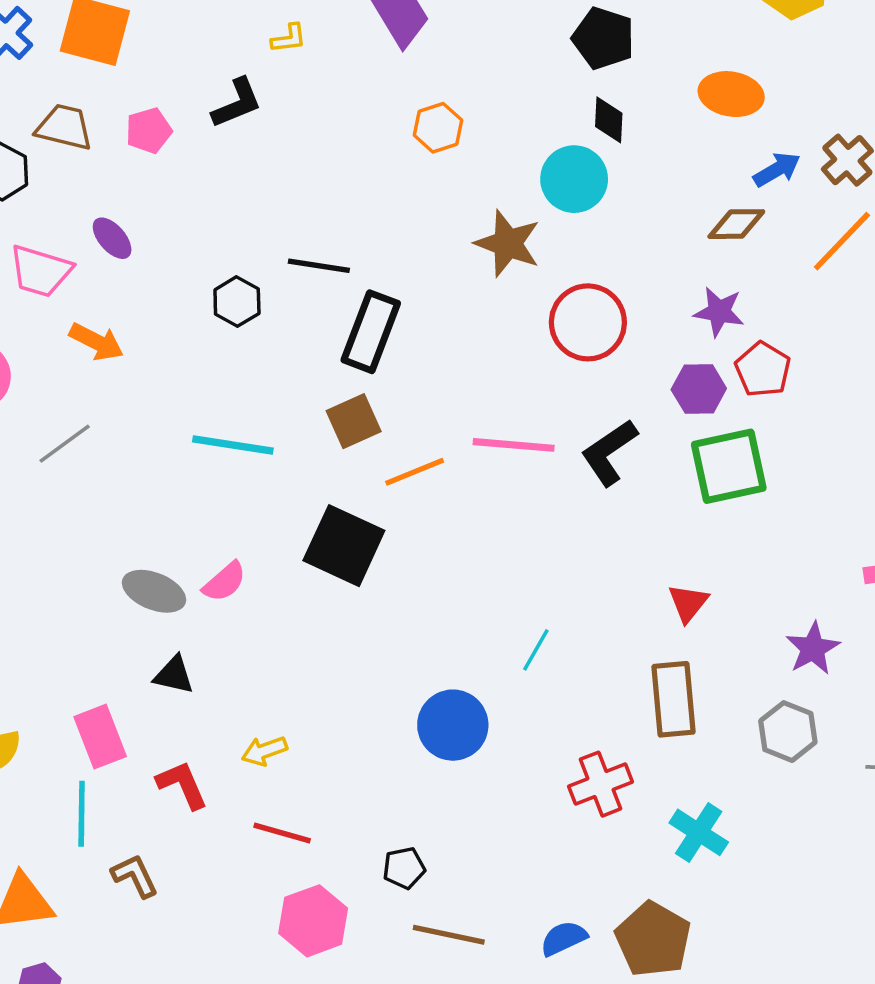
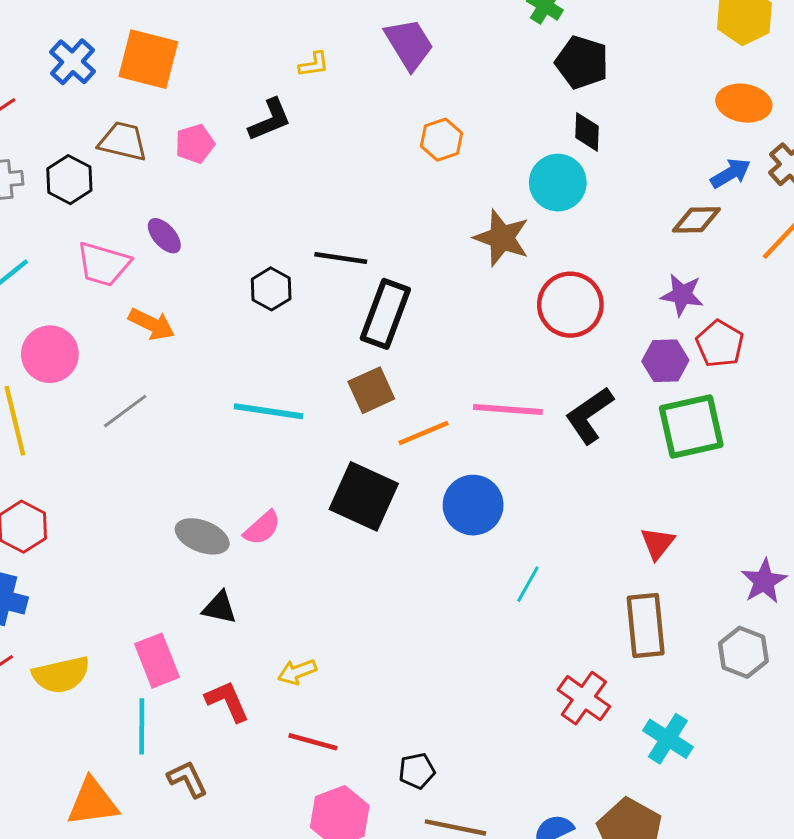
orange ellipse: (731, 94) -> (744, 103), moved
blue circle: (453, 725) -> (473, 505), moved
red cross: (600, 784) -> (584, 698), turned -33

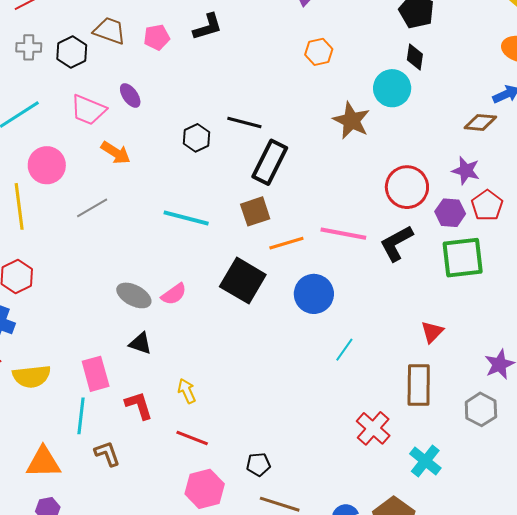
red circle: (570, 305) -> (407, 187), moved
yellow arrow: (297, 672) -> (187, 391), turned 80

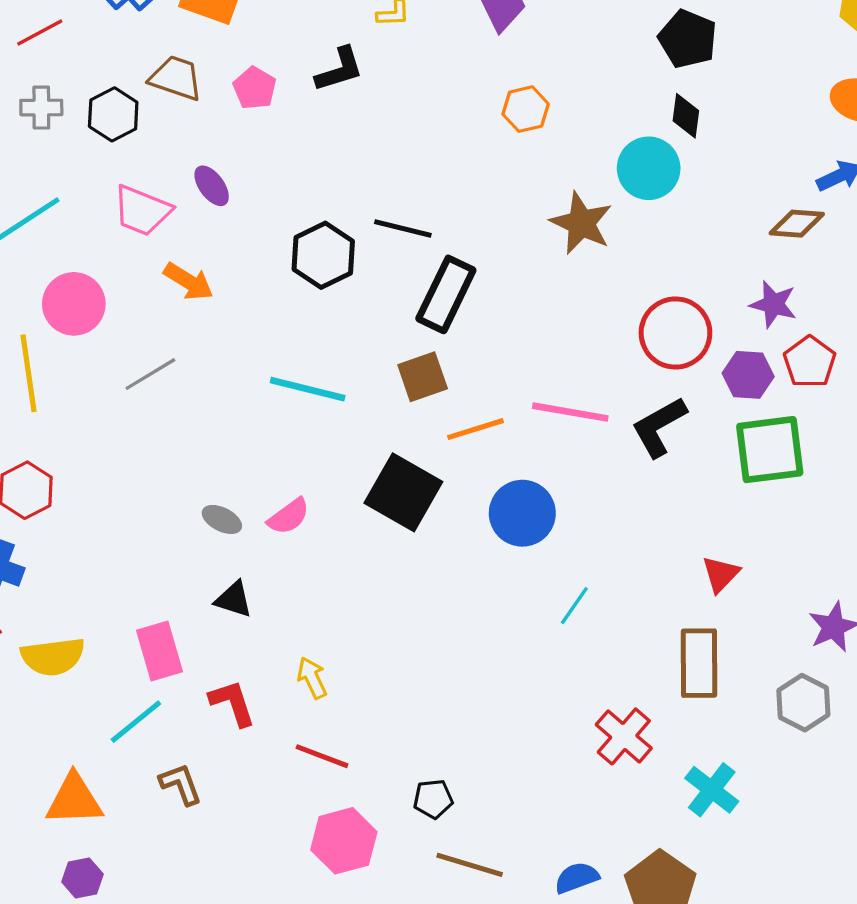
pink pentagon: (157, 37) -> (255, 88), turned -30
black hexagon: (197, 138) -> (323, 255), size x1.4
gray ellipse: (134, 295) -> (222, 519), size x0.7
cyan line: (81, 416) -> (136, 722), turned 45

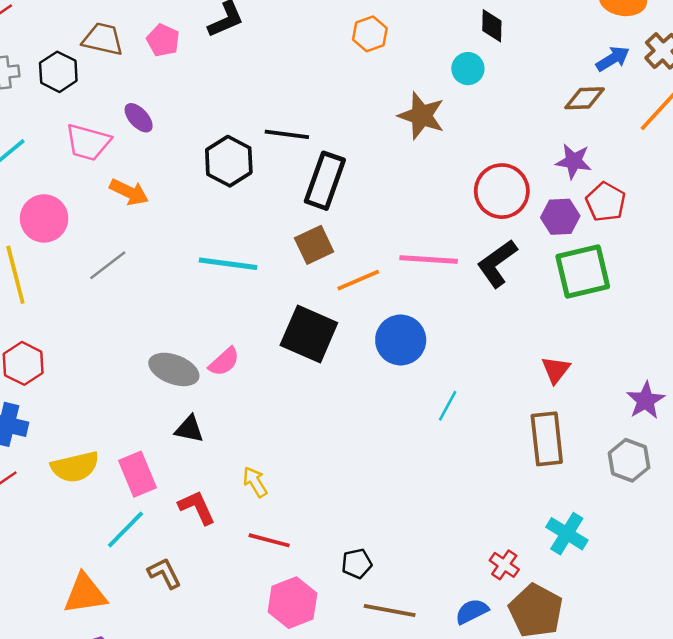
cyan circle: (649, 168) -> (468, 69), size x0.7
gray ellipse: (222, 519) -> (174, 369), size x1.6
yellow semicircle: (53, 657) -> (75, 467), moved
red cross: (624, 736) -> (504, 565), moved, size x0.7

